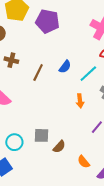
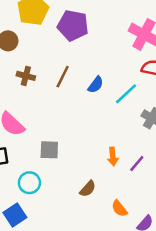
brown line: (38, 73) -> (63, 77), moved
orange arrow: (80, 101) -> (113, 156), moved
gray square: (41, 135) -> (49, 150), moved

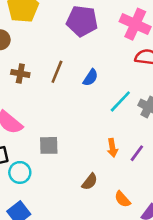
purple pentagon: (73, 25) -> (82, 21), moved
cyan line: (126, 94) -> (120, 101), moved
cyan circle: (29, 183) -> (20, 172), moved

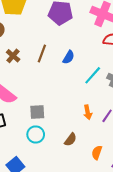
brown cross: (20, 73) -> (13, 56), turned 32
cyan circle: (20, 172) -> (36, 134), moved
orange semicircle: (123, 199) -> (97, 153), turned 64

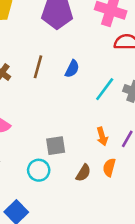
gray square: (37, 112) -> (56, 146), moved
orange semicircle: (97, 153) -> (109, 167), moved

